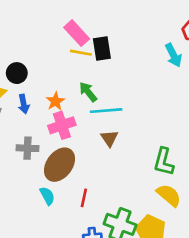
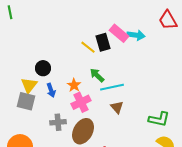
pink rectangle: (77, 33) -> (119, 33), moved
yellow line: (81, 53) -> (88, 47), turned 35
cyan arrow: (173, 55) -> (136, 35), moved, turned -48
green L-shape: (164, 162) -> (159, 119), turned -85

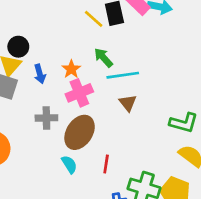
black circle: (43, 68) -> (18, 47), moved

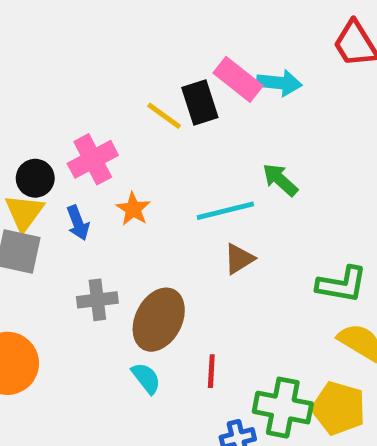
green arrow: (103, 58) -> (280, 180), moved
pink cross: (79, 93) -> (93, 159), moved
brown triangle: (128, 103) -> (239, 259), turned 42

